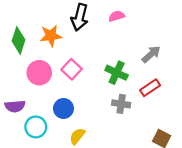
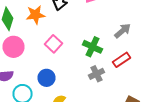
pink circle: (39, 73) -> (14, 47), moved
gray cross: (121, 104) -> (96, 74), turned -35

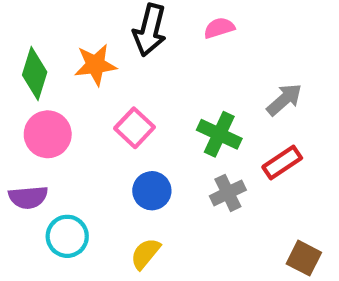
blue circle: (46, 78) -> (152, 191), moved

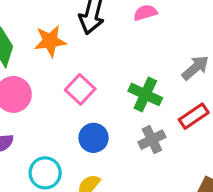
cyan circle: (67, 236) -> (45, 173), moved

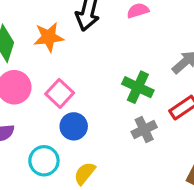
pink square: (80, 89) -> (60, 93), moved
blue circle: (94, 138) -> (74, 126), moved

